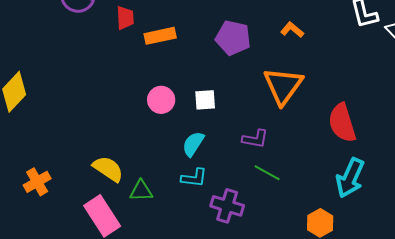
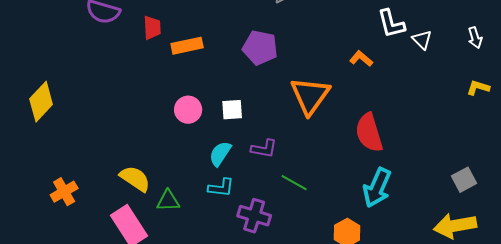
orange L-shape: (292, 30) -> (361, 59), moved
purple L-shape: (255, 139) -> (264, 149), moved

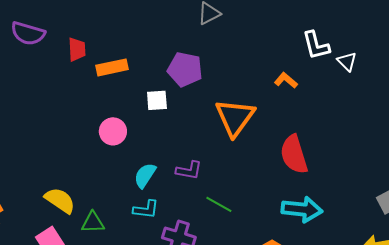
white square: (232, 110) -> (157, 100), moved
cyan arrow: (377, 188) -> (302, 209), turned -108

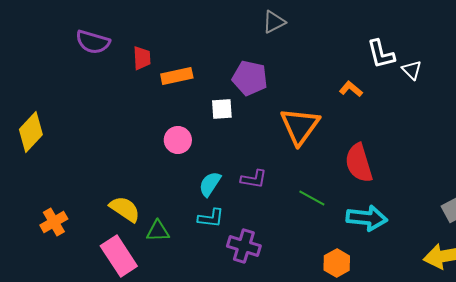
green line: (219, 204) -> (312, 198), moved

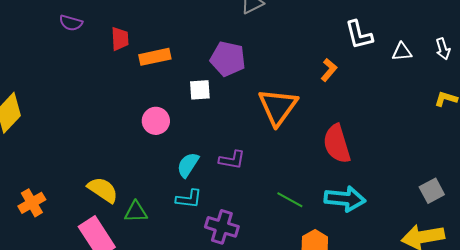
purple semicircle: (93, 42) -> (71, 23), size x0.7
white triangle: (412, 70) -> (402, 52), moved, turned -50
orange L-shape: (351, 89) -> (329, 70), turned 90
green line: (312, 198) -> (290, 200), moved

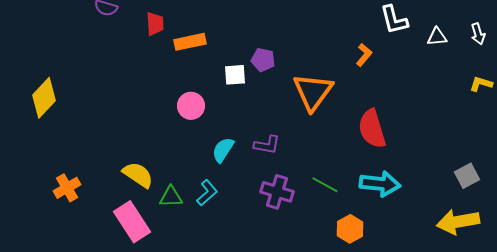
purple pentagon: (228, 59) -> (263, 60), moved, size x0.7
cyan L-shape: (189, 199) -> (207, 193), moved, turned -48
purple cross: (222, 227) -> (277, 192), moved

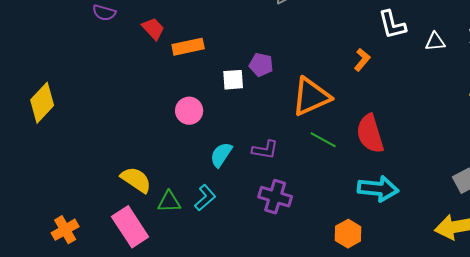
red trapezoid: (155, 24) -> (153, 29), turned -40
orange triangle: (313, 92) -> (311, 97), turned 30
green line: (325, 185) -> (323, 140), moved
orange cross: (67, 188) -> (65, 230), moved

